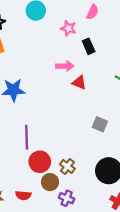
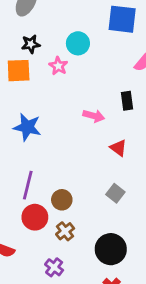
pink star: (68, 28) -> (58, 66), moved
red triangle: (79, 82) -> (118, 148), moved
brown circle: (50, 182) -> (62, 200), moved

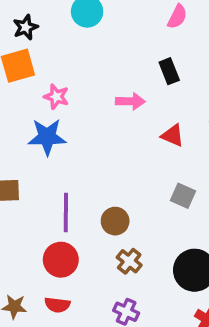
pink star: (58, 66) -> (56, 97), moved
red circle: (35, 217) -> (61, 260), moved

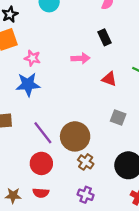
purple line: (66, 213) -> (43, 133), turned -35
brown circle: (115, 221) -> (75, 136), size x1.6

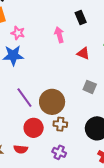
pink arrow: (80, 58) -> (59, 35), turned -105
brown cross: (86, 162) -> (60, 124), turned -32
red circle: (41, 163) -> (34, 128), moved

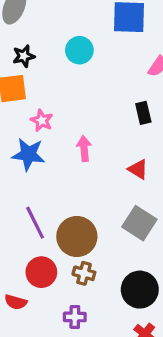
pink arrow: (59, 35) -> (84, 148), moved
gray square: (90, 87) -> (139, 223), size x1.5
purple cross: (59, 152) -> (75, 317), turned -32

